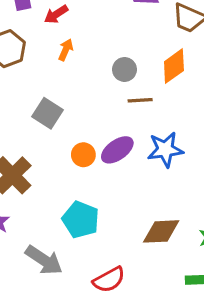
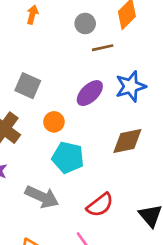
gray square: (48, 113) -> (28, 86), moved
orange circle: (83, 155) -> (54, 122), moved
brown diamond: (161, 231) -> (127, 141), moved

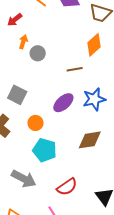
gray circle: (85, 24) -> (38, 53), moved

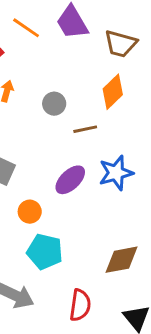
gray circle: (38, 53) -> (54, 104), moved
brown diamond: (90, 140) -> (122, 260), moved
red semicircle: (67, 187) -> (80, 305), turned -45

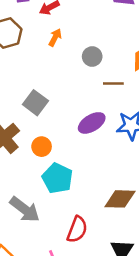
orange circle: (30, 212) -> (42, 147), moved

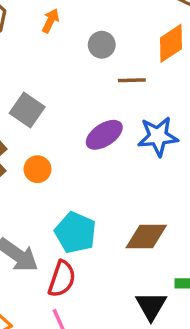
cyan pentagon: (57, 178) -> (75, 233), moved
red semicircle: (77, 229) -> (62, 279), moved

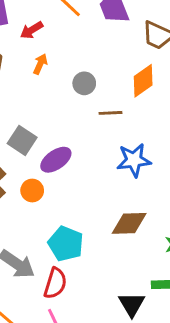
purple ellipse: (104, 135) -> (56, 160), moved
brown diamond: (146, 236) -> (129, 223), moved

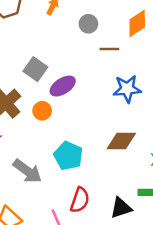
red semicircle: (55, 283) -> (80, 200), moved
black triangle: (132, 304) -> (121, 208), turned 40

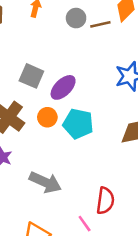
brown line: (109, 49) -> (100, 24), moved
cyan pentagon: (68, 156) -> (78, 124), moved

